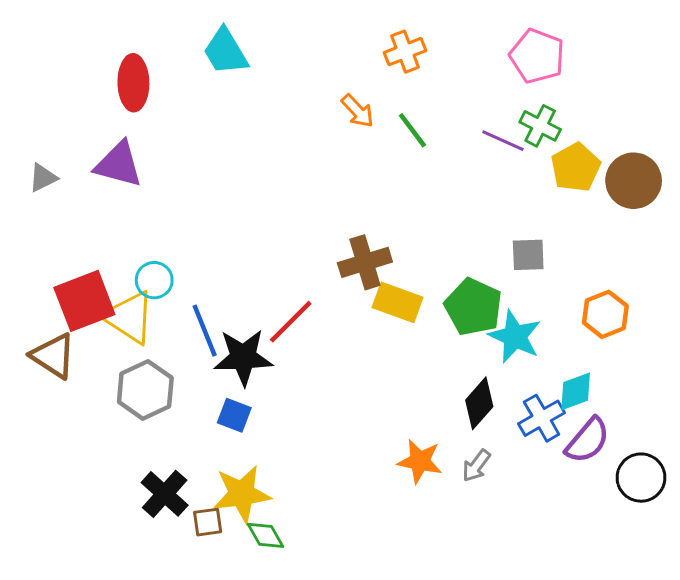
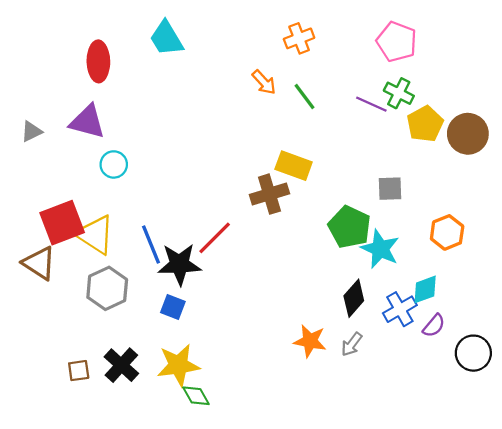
cyan circle: (154, 280) -> (114, 164), moved
yellow rectangle: (398, 302) -> (294, 166), moved
purple semicircle: (588, 440) -> (434, 326), size x0.7
brown square: (208, 522) -> (79, 371), moved

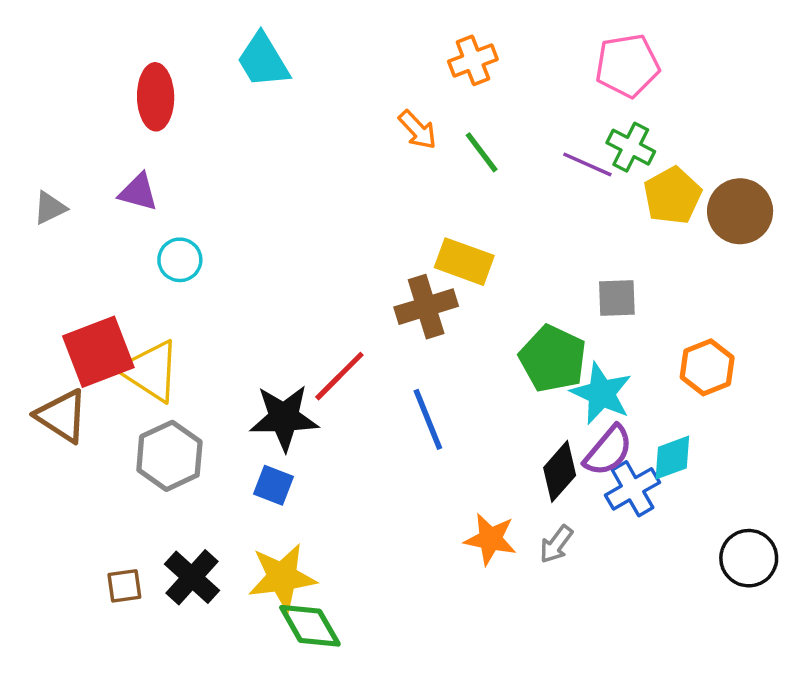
pink pentagon: (397, 42) -> (627, 66), turned -30
purple triangle: (87, 122) -> (138, 192), size x0.7
blue line: (151, 244) -> (428, 419), moved
purple semicircle: (434, 326) -> (608, 451), moved, size x1.4
green diamond: (196, 396) -> (310, 626), size x1.4

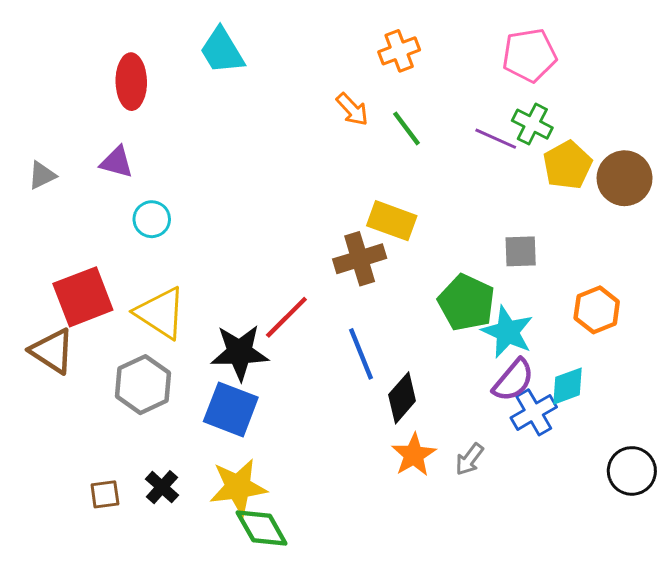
yellow triangle: (150, 371) -> (161, 313), moved
black diamond: (560, 471) -> (402, 398), moved
blue square: (274, 485) -> (231, 409), size x1.6
orange star: (490, 539) -> (414, 455), turned 30
black cross: (192, 577) -> (162, 487), size x0.7

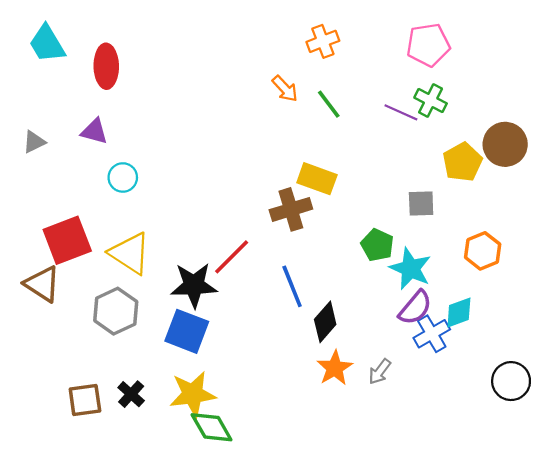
cyan trapezoid: (222, 51) -> (47, 44), moved
yellow pentagon: (567, 165) -> (463, 162), moved
green pentagon: (466, 303) -> (377, 245), size x0.7
brown square: (105, 494) -> (85, 400), size x1.4

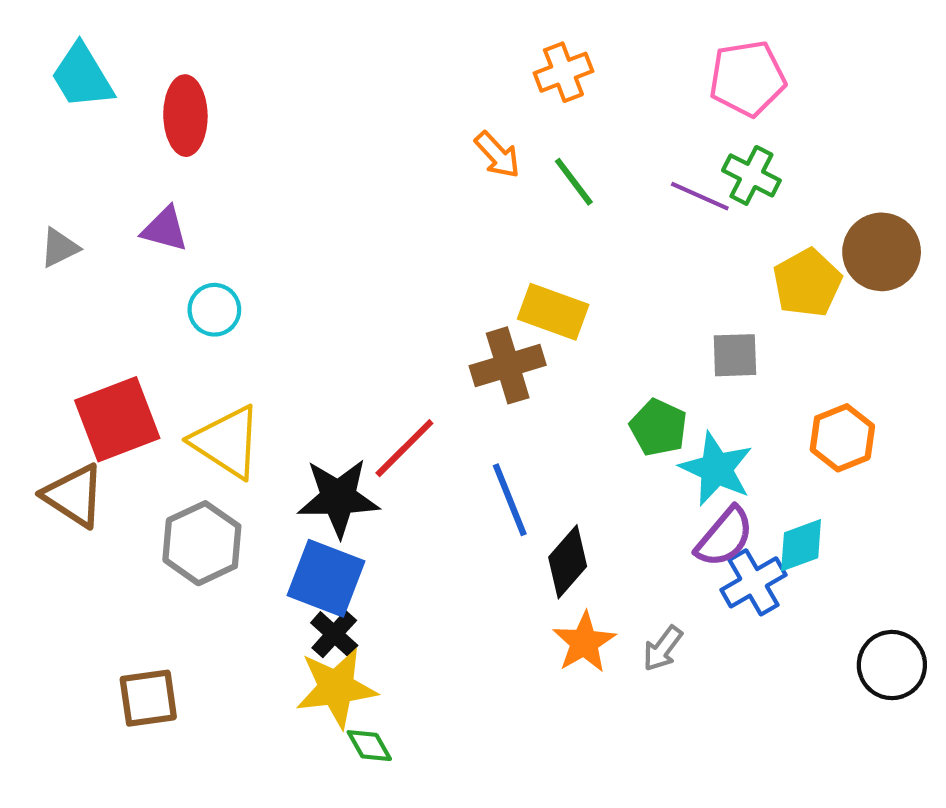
black cross: (131, 394) -> (334, 634), moved
green diamond: (212, 427) -> (369, 746), size x0.6

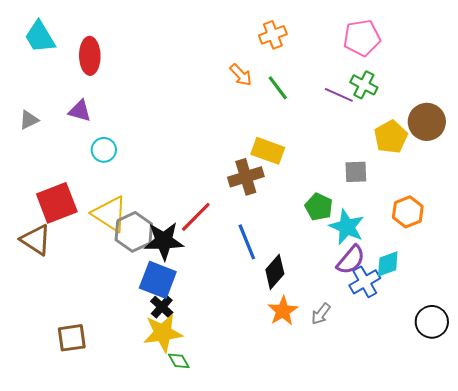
gray hexagon: (202, 543) -> (134, 232), moved

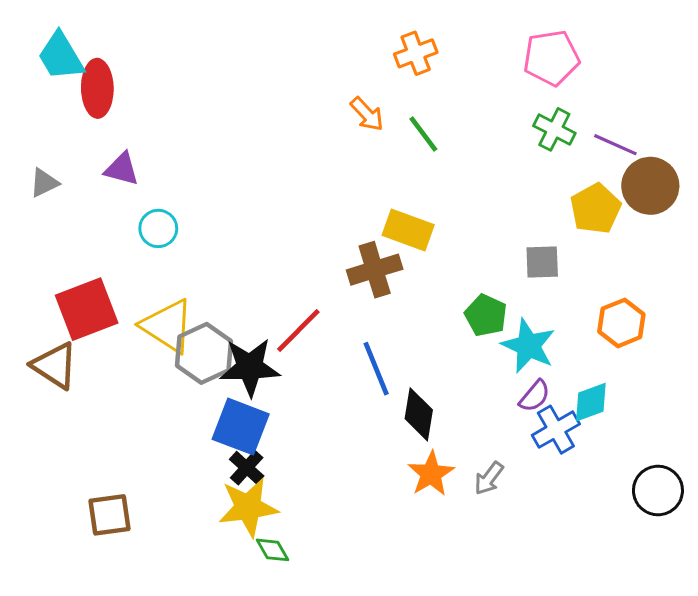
red ellipse: (90, 56) -> (97, 88), moved
purple line: (339, 95) -> (615, 145), moved
purple semicircle: (351, 260) -> (535, 396), size x0.7
black diamond: (275, 272) -> (419, 414), turned -32

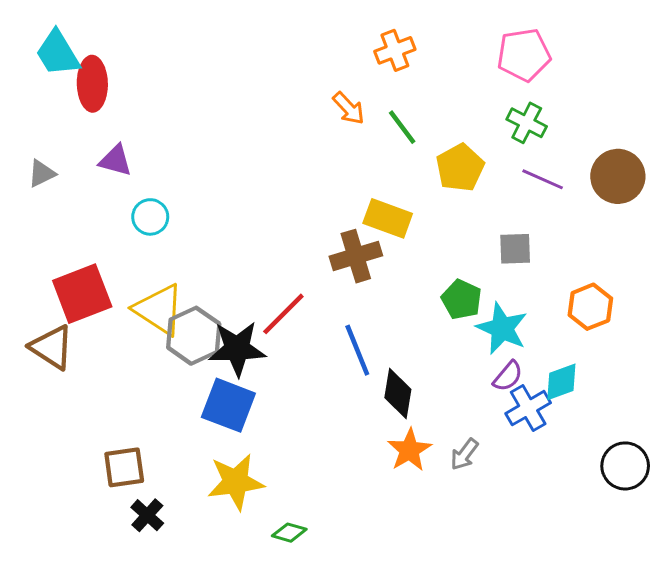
purple line: (615, 145) -> (543, 179), moved
yellow pentagon: (595, 209) -> (460, 168), moved
black cross: (247, 468) -> (147, 515), moved
brown square: (110, 515) -> (124, 467), moved
green diamond: (273, 550) -> (289, 533), moved, turned -44

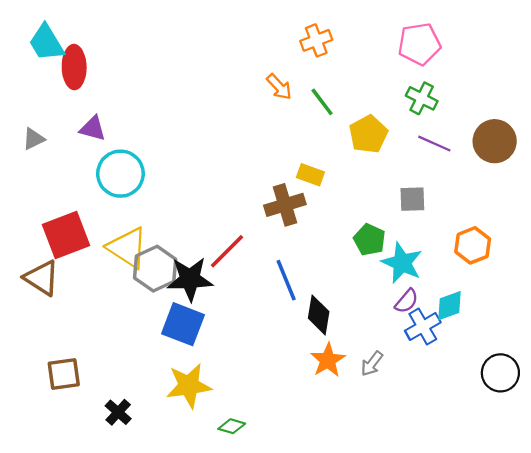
cyan circle: (150, 217) -> (120, 174), size x1.6
yellow rectangle: (388, 218) -> (310, 175), size x0.7
brown square: (124, 467) -> (64, 374), moved

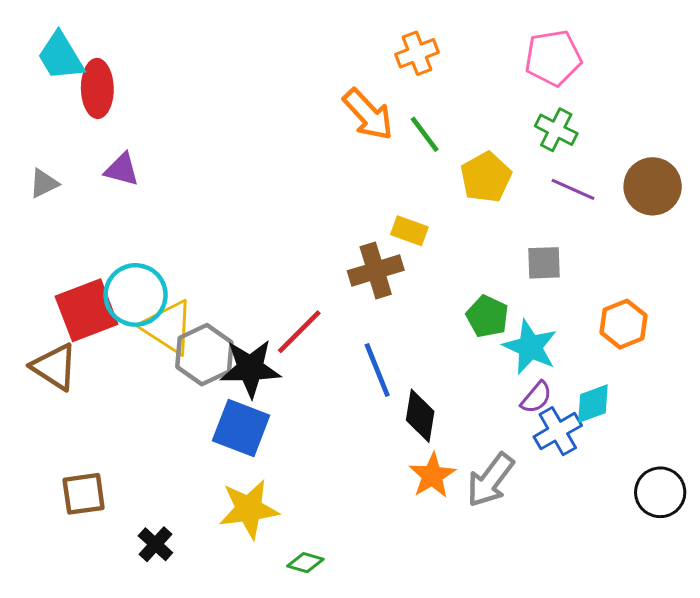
orange arrow: (279, 87) -> (368, 114), size x1.5
cyan circle: (120, 174) -> (136, 295), moved
gray arrow: (372, 364) -> (490, 480), size x1.6

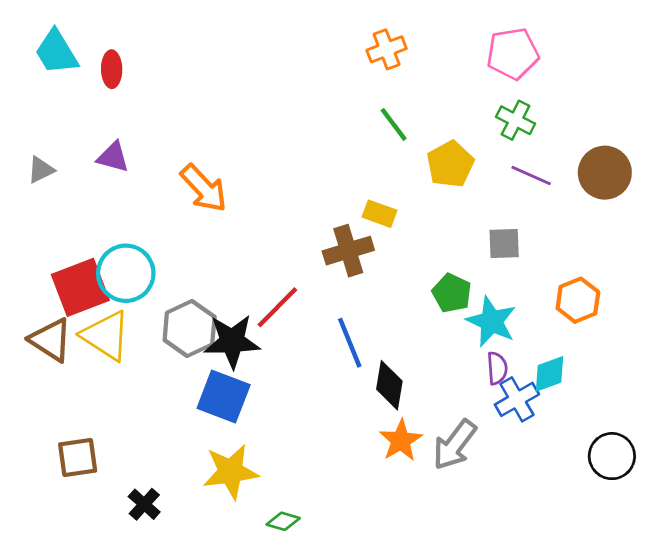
red ellipse: (97, 88) -> (112, 69), moved, size x0.7
orange arrow: (368, 114) -> (204, 188), moved
yellow triangle: (168, 327) -> (106, 336), moved
purple semicircle: (536, 397) -> (497, 368), turned -44

